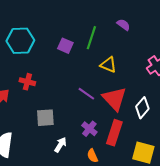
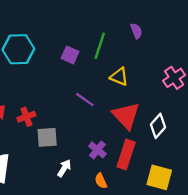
purple semicircle: (123, 25) -> (136, 31), turned 32
red cross: (27, 82) -> (26, 117), moved, turned -35
purple line: (86, 94) -> (85, 100), moved

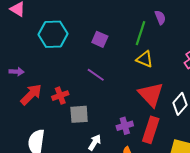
green line: (100, 46) -> (140, 33), moved
purple line: (85, 100) -> (96, 75), moved
purple cross: (97, 150) -> (125, 126), turned 35

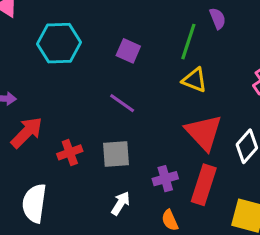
red cross: (60, 96) -> (70, 152), moved
gray square: (79, 114) -> (116, 154), moved

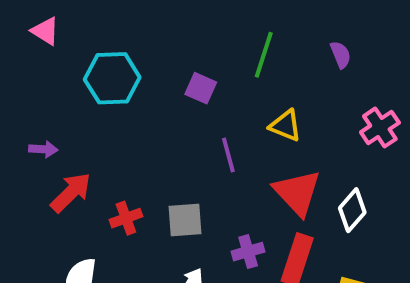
purple semicircle: (218, 18) -> (341, 55), moved
green line: (188, 42) -> (264, 55), moved
purple line: (122, 103) -> (228, 155), moved, turned 40

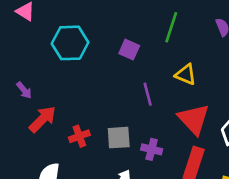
purple arrow: (43, 149) -> (24, 90), turned 48
purple cross: (248, 252) -> (152, 149), moved, turned 30

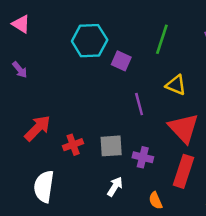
cyan hexagon: (70, 43) -> (90, 41), moved
purple arrow: (24, 90) -> (20, 70), moved

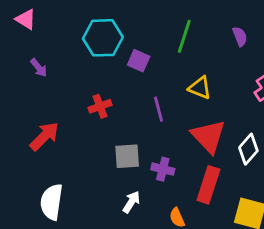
purple arrow: (20, 70) -> (39, 68), moved
red cross: (73, 145) -> (100, 106), moved

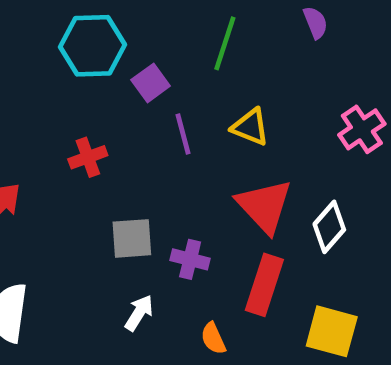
purple semicircle: (240, 36) -> (315, 23), moved
purple square: (139, 61) -> (151, 83), turned 30
purple line: (159, 109) -> (183, 134), moved

